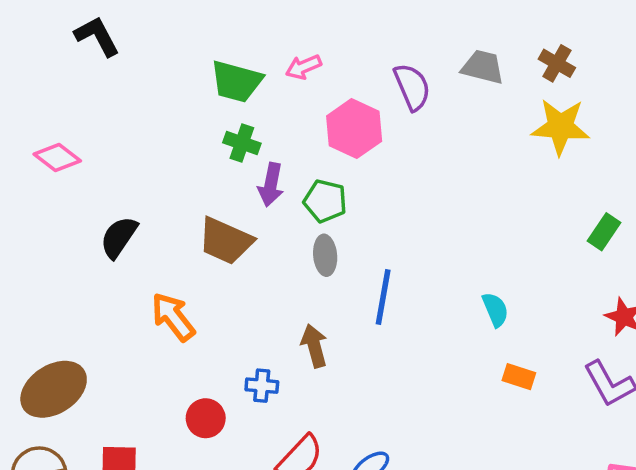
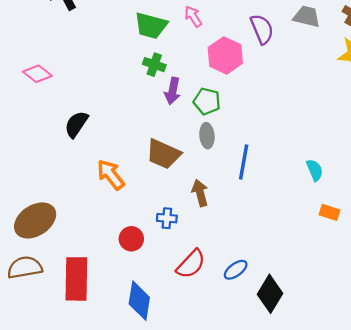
pink arrow: (303, 67) -> (193, 16), turned 80
brown trapezoid: (226, 241) -> (163, 154), moved

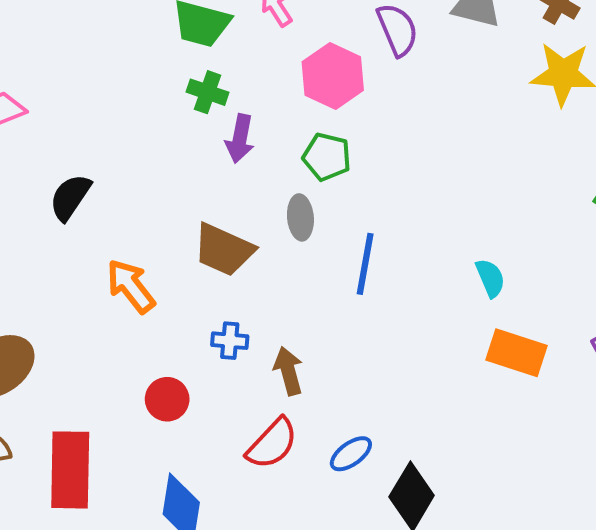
green pentagon: (207, 101) -> (327, 157), moved
brown arrow: (200, 193) -> (288, 371), moved
orange rectangle: (330, 212) -> (517, 353), size x1.6
blue cross: (167, 218) -> (230, 341), moved

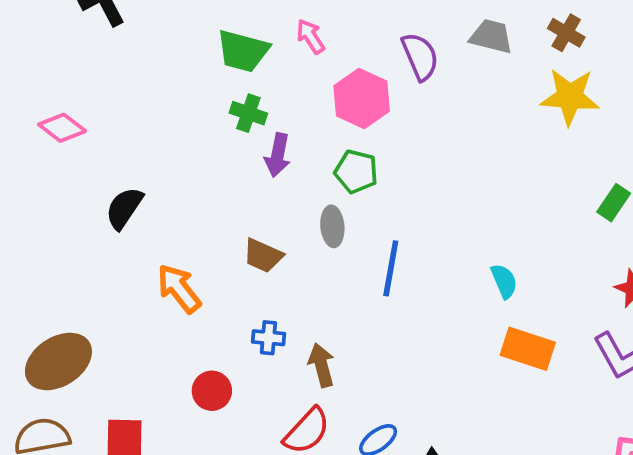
brown trapezoid: (224, 250) -> (263, 256), size x0.7

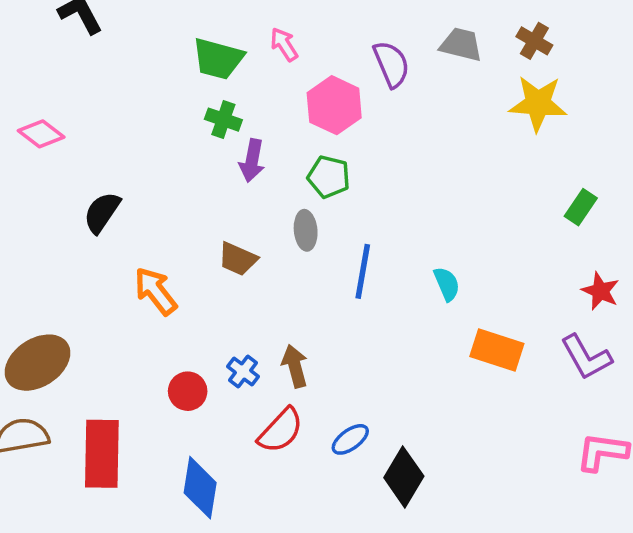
cyan semicircle: (504, 281) -> (447, 284), moved
blue cross: (268, 338) -> (243, 371), moved, turned 32

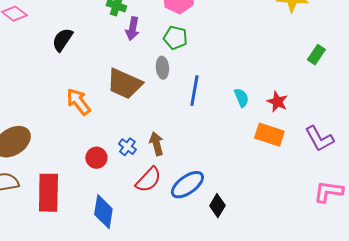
black semicircle: (102, 212) -> (62, 40), moved
brown trapezoid: (238, 259) -> (124, 84), size x1.6
red star: (600, 291) -> (277, 102), moved
blue ellipse: (350, 439) -> (187, 185), size x1.6
black diamond: (404, 477) -> (217, 206), size x0.7

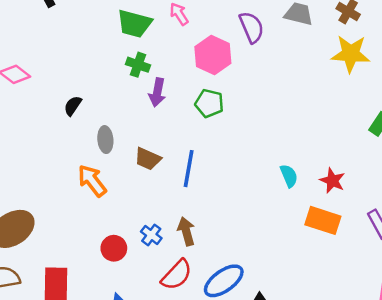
black semicircle: (62, 40) -> (73, 106), size x0.7
gray ellipse: (162, 68) -> (105, 140), moved
brown trapezoid: (124, 84) -> (148, 159), size x0.6
blue line: (194, 91) -> (189, 169), moved

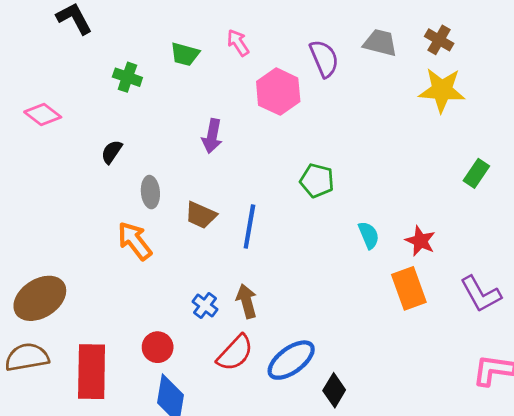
green trapezoid: (134, 24) -> (185, 54), size x0.7
green cross: (138, 65) -> (127, 77), moved
green pentagon: (209, 103) -> (317, 181), moved
orange rectangle: (323, 220) -> (409, 288), turned 52
red circle: (114, 248) -> (158, 347), moved

